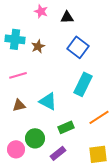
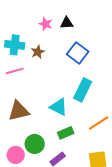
pink star: (41, 11) -> (46, 24), moved
pink line: (18, 75) -> (15, 71), moved
cyan triangle: (48, 101) -> (59, 107), moved
brown triangle: (19, 105) -> (19, 111), size x1.6

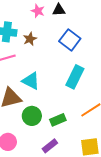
cyan triangle: (59, 107) -> (31, 81), moved
green circle: (35, 144) -> (32, 116), moved

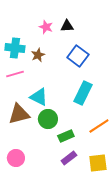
green circle: (32, 116) -> (48, 119), moved
purple rectangle: (50, 146) -> (69, 158), moved

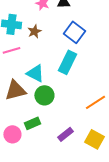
cyan rectangle: (83, 93) -> (67, 62), moved
green rectangle: (66, 136) -> (32, 123), moved
yellow square: (98, 163) -> (94, 139), turned 36

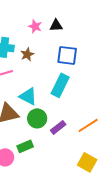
blue square: (74, 32) -> (67, 55), turned -30
purple rectangle: (65, 134) -> (58, 127), moved

